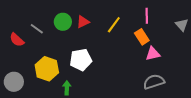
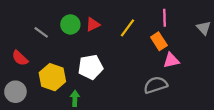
red semicircle: (17, 40) -> (20, 58), moved
gray semicircle: (154, 82) -> (156, 85), moved

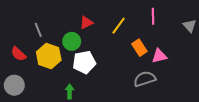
green circle: (70, 24) -> (72, 41), moved
gray line: (41, 32) -> (38, 30), turned 32
orange rectangle: (159, 41) -> (139, 48), moved
yellow hexagon: (52, 77) -> (49, 56), moved

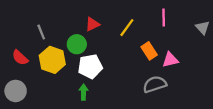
green arrow: (70, 91) -> (83, 92), moved

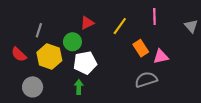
gray line: (41, 32) -> (39, 30), turned 40
gray circle: (16, 91) -> (33, 87), moved

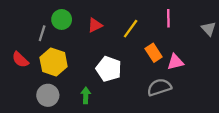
green circle: (72, 42) -> (62, 19), moved
white pentagon: (85, 63) -> (109, 69), moved, turned 30
gray circle: (33, 87) -> (48, 95), moved

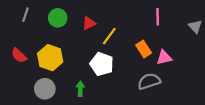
yellow line: (131, 29) -> (109, 36), moved
gray line: (42, 33) -> (25, 15), moved

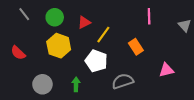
gray line: (25, 15) -> (24, 14), turned -56
yellow hexagon: (50, 58) -> (59, 46), moved
pink triangle: (164, 58) -> (166, 70), moved
gray semicircle: (149, 81) -> (123, 81), moved

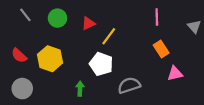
yellow hexagon: (59, 46) -> (50, 59), moved
orange rectangle: (136, 47) -> (161, 49), moved
gray circle: (42, 84) -> (22, 89), moved

